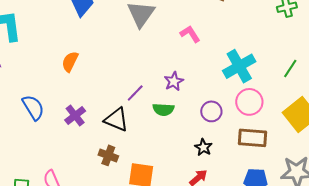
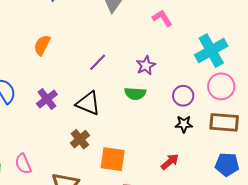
purple line: (135, 93) -> (98, 62), moved
black star: (203, 147) -> (184, 124), moved, turned -30
brown cross: (108, 155) -> (80, 139), turned 30

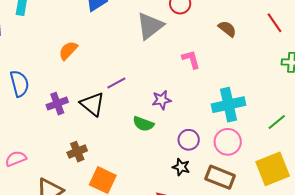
black triangle: (88, 103) -> (92, 104), moved
pink semicircle: (23, 164) -> (16, 159), turned 75

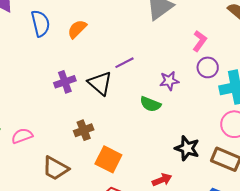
pink L-shape: (191, 59) -> (200, 41), turned 50
blue semicircle: (19, 84) -> (40, 23), moved
purple circle: (189, 140) -> (208, 67), moved
black star: (181, 167) -> (187, 148), size x1.4

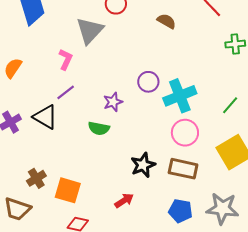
pink L-shape: (200, 41) -> (66, 59), moved
brown cross: (84, 130) -> (36, 178), moved
black star: (187, 148) -> (143, 165), turned -30

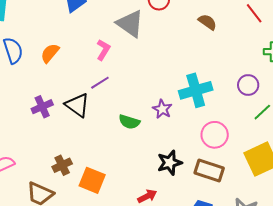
gray triangle: (90, 31) -> (130, 24), turned -44
purple circle: (148, 82) -> (248, 85), moved
cyan cross: (180, 96) -> (196, 90), moved
purple star: (113, 102) -> (162, 109), moved, turned -30

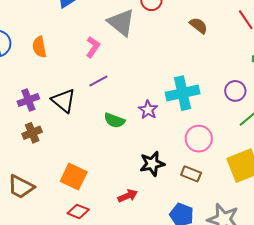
orange semicircle: (50, 53) -> (39, 47), turned -55
purple line: (100, 83) -> (98, 81), moved
brown cross: (62, 165) -> (32, 133), moved
brown rectangle: (209, 170) -> (191, 174), size x0.7

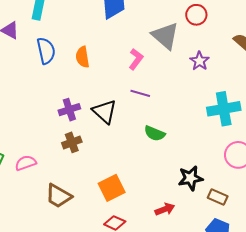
purple line: (98, 81) -> (140, 93), turned 42
purple star: (148, 110) -> (200, 61), moved
brown rectangle: (191, 174) -> (218, 197), moved
orange square: (74, 177) -> (112, 188), turned 36

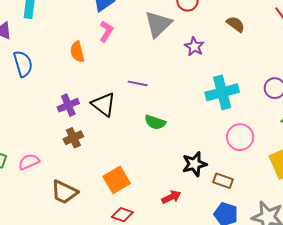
gray triangle: (165, 36) -> (158, 24), turned 40
blue semicircle: (46, 51) -> (23, 64), moved
pink L-shape: (136, 59) -> (106, 31), moved

